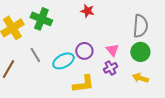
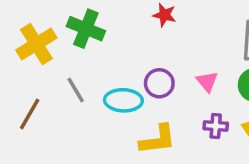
cyan ellipse: (63, 61) -> (123, 100), turned 30
purple cross: (110, 68) -> (216, 126), moved, turned 32

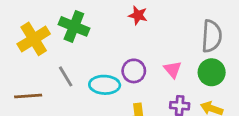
brown line: (30, 114) -> (28, 96), turned 56

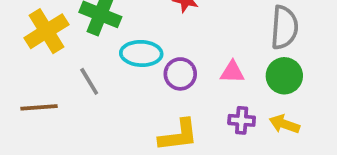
pink triangle: (173, 70) -> (232, 72), turned -48
cyan ellipse: (105, 85) -> (141, 53), moved

